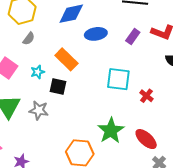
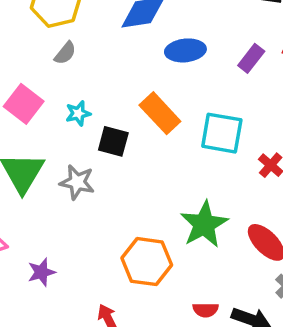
orange rectangle: (66, 59) -> (160, 113), moved

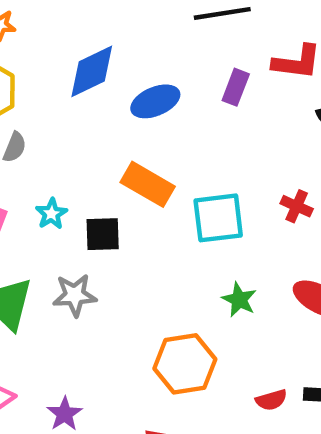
cyan square: (222, 133) -> (218, 218), moved
green star: (204, 224) -> (239, 300), size x0.6

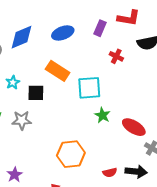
blue diamond: (92, 71) -> (22, 37), moved
red cross: (297, 206) -> (116, 56), moved
green star: (239, 300) -> (102, 115), moved

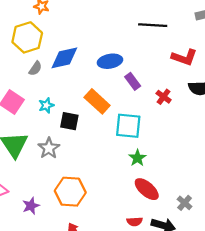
purple rectangle: (100, 28) -> (133, 81), moved, turned -70
gray star: (22, 120) -> (49, 148), turned 30
red ellipse: (134, 127) -> (147, 189), moved
orange hexagon: (71, 154) -> (70, 192), moved

